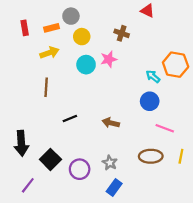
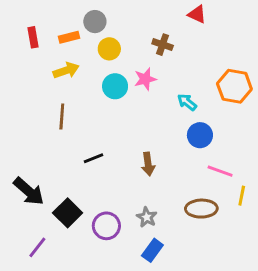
cyan arrow: (153, 76) -> (187, 102), moved
brown arrow: (111, 123) -> (148, 164), turned -112
black arrow: (21, 143) -> (29, 191), turned -45
yellow line: (181, 156) -> (242, 196), moved

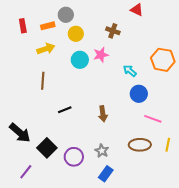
yellow line: (242, 196) -> (168, 145), moved

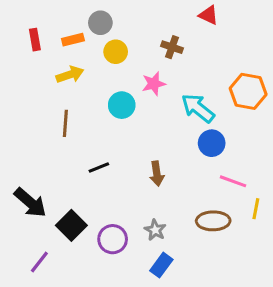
cyan circle: (80, 60) -> (122, 105), moved
cyan arrow: (130, 71) -> (198, 108), size x1.6
yellow line: (168, 145) -> (256, 209), moved

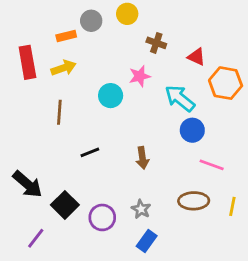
red triangle: (209, 15) -> (196, 57), moved
red rectangle: (35, 40) -> (27, 62), moved, size x1.6
yellow circle: (116, 52) -> (127, 14), moved
yellow line: (256, 209) -> (232, 206), moved

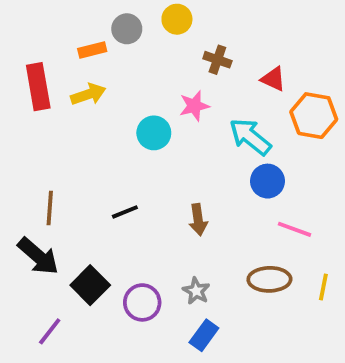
brown line: (59, 112) -> (50, 208), moved

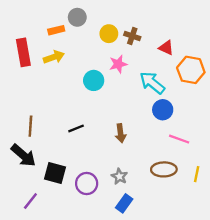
yellow circle: (177, 19) -> (109, 34), moved
black square: (90, 285) -> (55, 173), turned -30

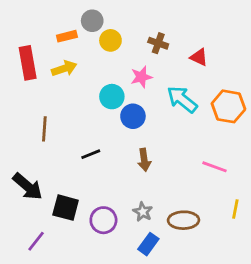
yellow circle: (109, 34) -> (110, 40), moved
orange hexagon: (191, 70) -> (228, 106), moved
blue circle: (163, 110) -> (133, 116), moved
brown line: (30, 126) -> (44, 129), moved
brown ellipse: (164, 169) -> (184, 220), moved

